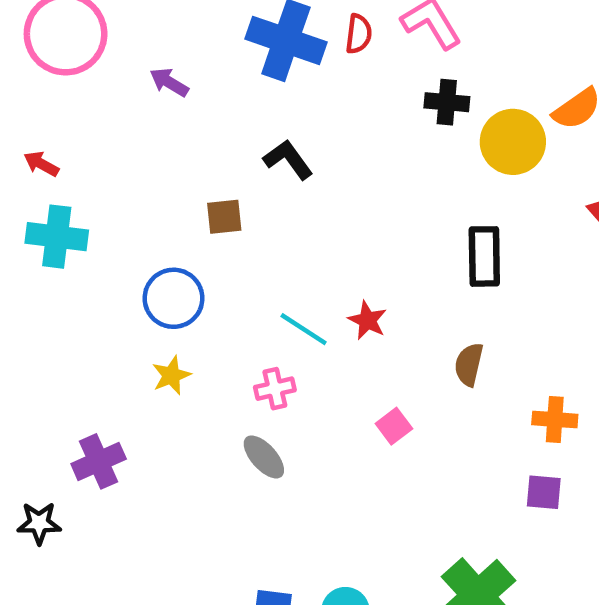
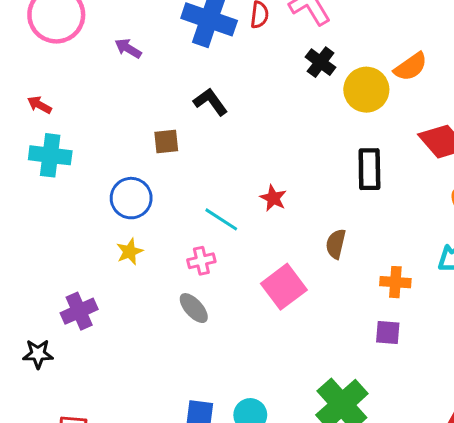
black cross: (447, 102) -> (321, 62), turned 32
black rectangle: (484, 256) -> (369, 169), moved
red star: (367, 320) -> (273, 198), moved
pink square: (394, 426) -> (284, 287), size x1.8

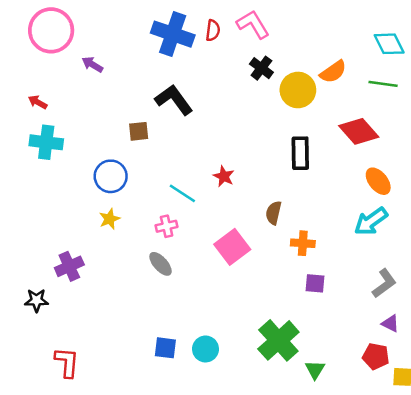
purple arrow: (128, 48) -> (92, 64), moved
black L-shape: (211, 102) -> (174, 100), size x1.4
orange cross: (395, 282) -> (303, 243), moved

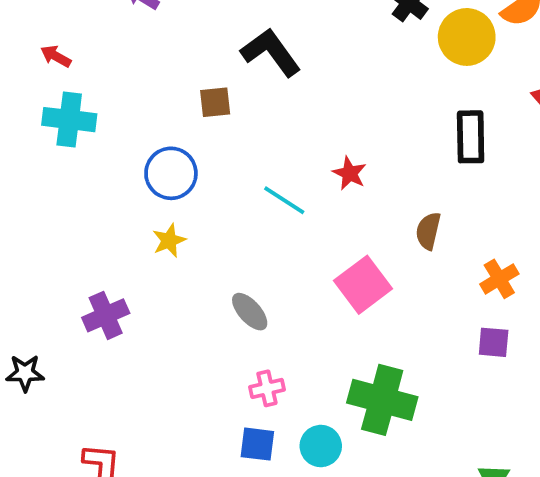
pink cross: (167, 226) -> (267, 388), moved
orange cross: (303, 243) -> (499, 279), moved, turned -35
black star: (36, 300) -> (25, 373), moved
green cross: (278, 340) -> (382, 400), moved, turned -33

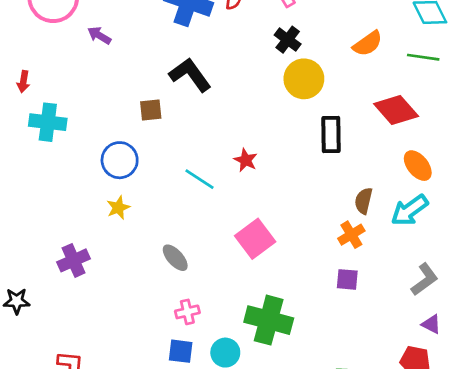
yellow circle: (467, 37) -> (304, 79), moved
red arrow: (56, 56) -> (23, 82), moved, turned -110
brown semicircle: (428, 231) -> (364, 201), moved

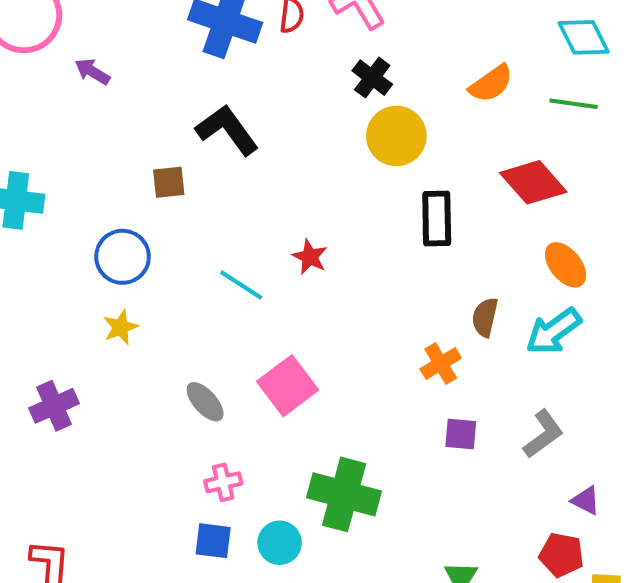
orange cross: (351, 235) -> (441, 364), moved
pink square: (255, 239) -> (288, 386), moved
gray L-shape: (425, 279) -> (543, 434), moved

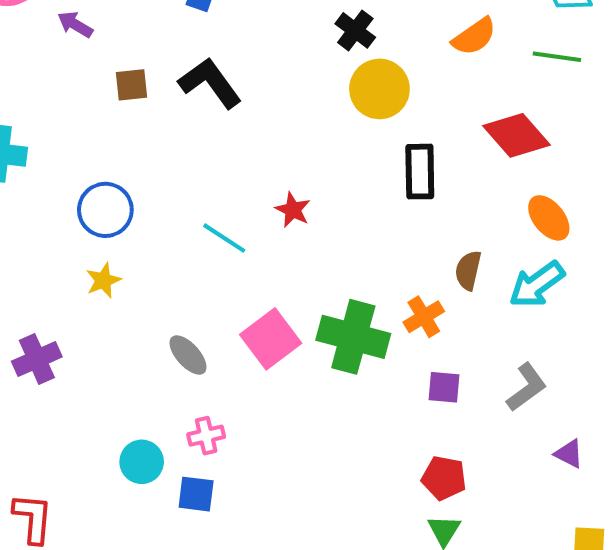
brown square: (169, 182) -> (132, 85), moved
green cross: (344, 494) -> (353, 337), moved
cyan circle: (280, 543) -> (142, 462), moved
red pentagon: (561, 555) -> (444, 478), moved

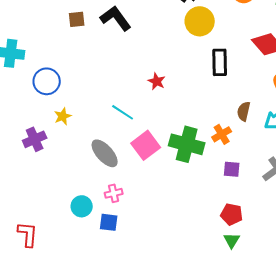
blue circle: (105, 210) -> (47, 81), moved
cyan line: (224, 238) -> (123, 112), moved
gray ellipse: (188, 355) -> (105, 153), size x1.4
purple cross: (37, 359) -> (35, 139), moved

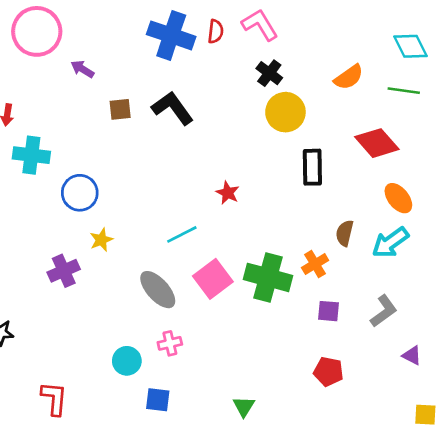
cyan line: (123, 112) -> (182, 234), turned -60
blue square: (109, 222) -> (158, 400), moved
green triangle: (232, 240) -> (244, 407), moved

